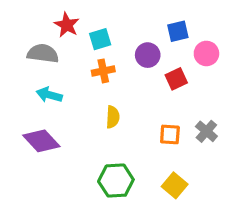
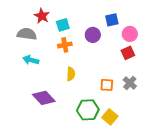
red square: (176, 79) -> (128, 53), moved
purple diamond: (41, 141) -> (44, 98), moved
green hexagon: (116, 181) -> (88, 110), moved

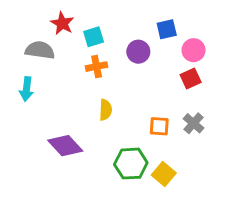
cyan arrow: (31, 60) -> (26, 89), moved, turned -98

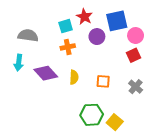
red star: (62, 23) -> (84, 17), moved
blue square: (167, 29) -> (117, 21), size x1.5
orange square: (159, 126) -> (103, 81), moved
purple diamond: (65, 146) -> (46, 73), moved

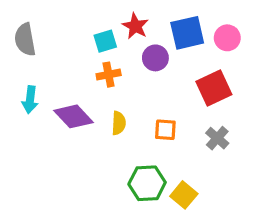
gray semicircle: (28, 35) -> (25, 40), moved, turned -108
pink circle: (136, 35) -> (227, 38), moved
red square: (133, 55) -> (214, 88), size x1.5

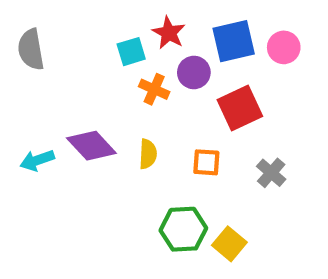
orange cross: (109, 75) -> (154, 89), moved, turned 35
red square: (214, 88) -> (240, 108), moved
cyan arrow: (30, 100) -> (37, 160), moved, turned 64

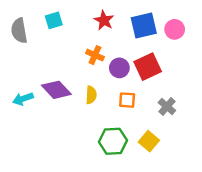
cyan square: (131, 52) -> (54, 20), moved
purple circle: (194, 72) -> (119, 68), moved
yellow square: (229, 244) -> (149, 141), moved

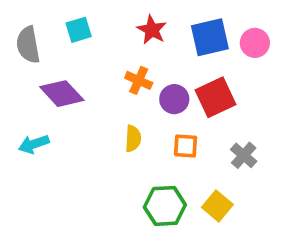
purple diamond: (56, 90) -> (62, 94), moved

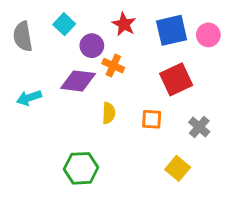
cyan square: (79, 30) -> (64, 24), turned -30
purple diamond: (62, 94) -> (78, 81), moved, turned -40
purple circle: (174, 99) -> (92, 46), moved
cyan arrow: (34, 144) -> (29, 98), moved
green hexagon: (165, 206) -> (81, 168), moved

